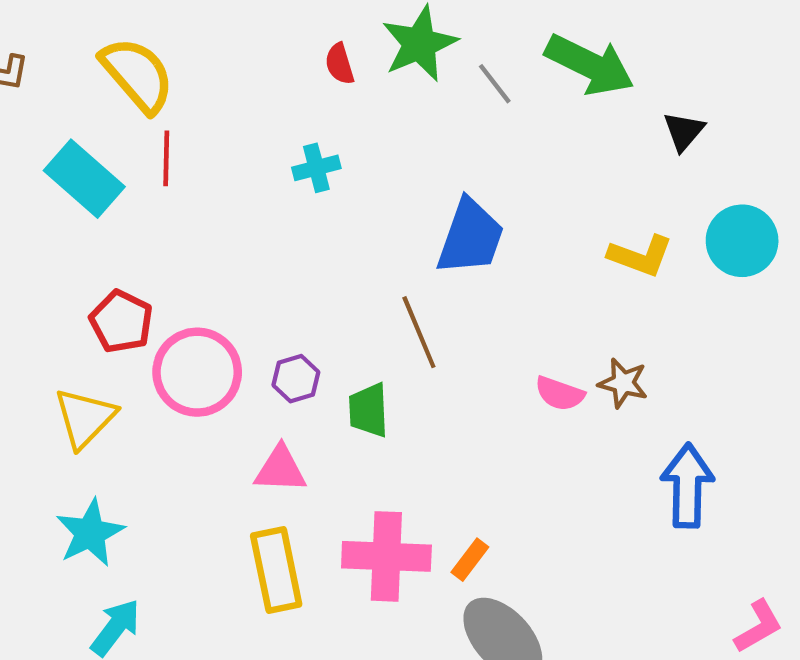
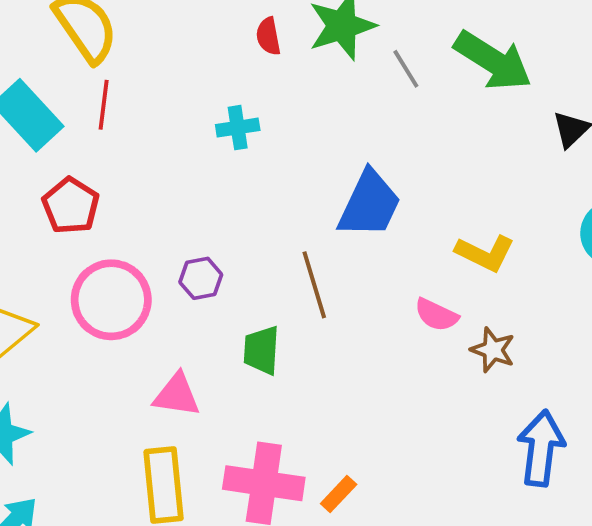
yellow L-shape: (640, 256) -> (485, 253), moved
red pentagon: (121, 322) -> (71, 206), moved
purple hexagon: (296, 379) -> (201, 278), moved
pink semicircle: (560, 394) -> (436, 315), moved

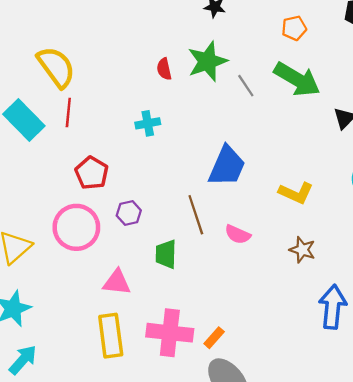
red pentagon: (71, 206) -> (92, 173), moved
pink semicircle: (436, 315) -> (238, 234), moved

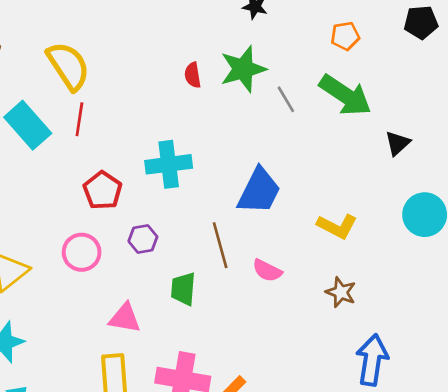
cyan cross: (148, 123) -> (169, 164), moved, size x1.6
pink circle: (76, 227) -> (82, 252), size x0.7

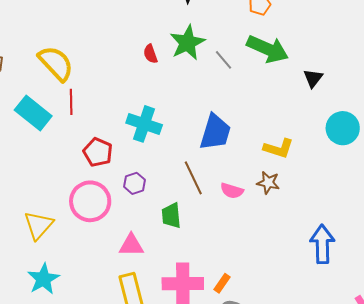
cyan cross: (169, 164) -> (144, 124), turned 36
pink circle: (82, 252) -> (90, 201), size x1.4
brown star: (341, 292) -> (268, 183), moved

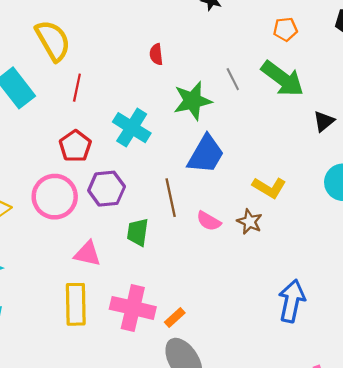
green star: (187, 43) -> (193, 101), moved
red line: (71, 102) -> (77, 88), moved
purple hexagon: (134, 183) -> (107, 189), size x1.5

